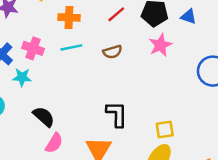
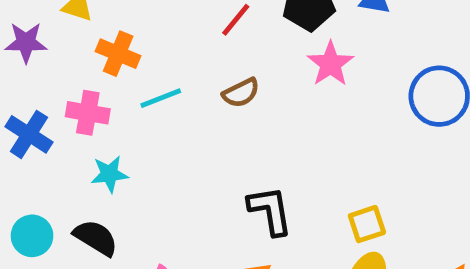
orange cross: (69, 17) -> (118, 54), moved, turned 30
cyan star: (22, 77) -> (109, 174), moved
black semicircle: (44, 117) -> (96, 238), moved

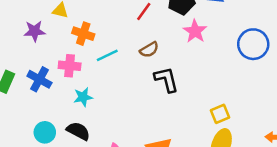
black L-shape: (270, 211) -> (166, 79), moved

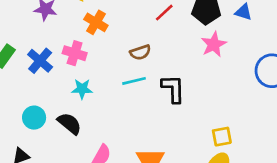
brown semicircle: (149, 50) -> (140, 52), moved
cyan line: (107, 55) -> (134, 81), moved

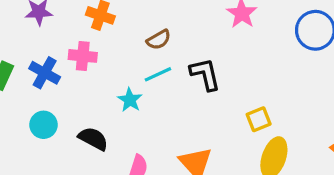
cyan star: (82, 89) -> (130, 100), moved, turned -30
cyan circle: (34, 118) -> (44, 125), moved
yellow square: (222, 137) -> (259, 119), moved

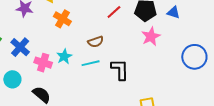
pink cross: (83, 56) -> (43, 63), moved
cyan star: (130, 100) -> (64, 56), moved

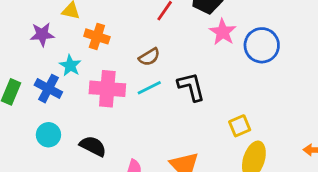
cyan star: (64, 56) -> (70, 66), moved
blue circle: (194, 57) -> (262, 45), moved
pink cross: (43, 63) -> (107, 89), moved, size x1.4

